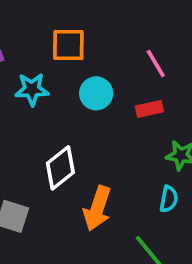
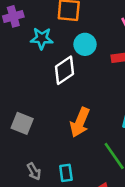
white diamond: (60, 168) -> (65, 70), moved

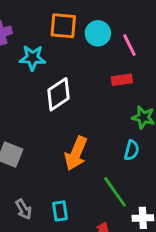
cyan circle: (85, 44) -> (98, 33), moved

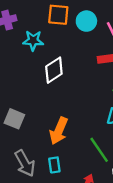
orange arrow: (76, 153) -> (59, 131), moved
gray arrow: (24, 209) -> (25, 163), size x1.6

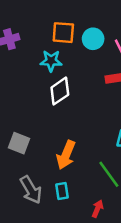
cyan star: (33, 41) -> (51, 61), moved

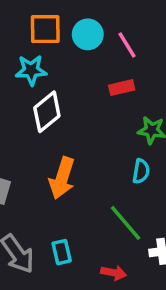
orange arrow: (66, 155) -> (62, 178), moved
red arrow: (97, 209) -> (114, 273), turned 84

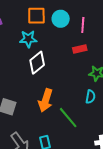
pink line: (127, 45) -> (83, 25), turned 35
green line: (126, 223) -> (68, 118), moved

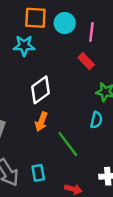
red rectangle: (80, 49) -> (86, 61), turned 56
white diamond: (37, 63) -> (41, 90), moved
orange arrow: (46, 100) -> (41, 122), size x0.7

